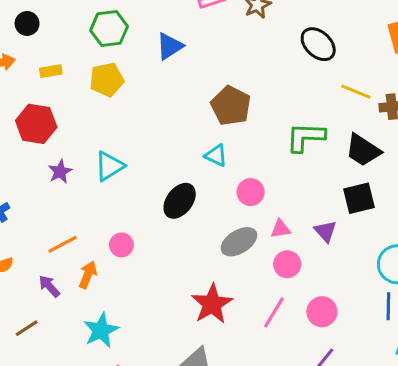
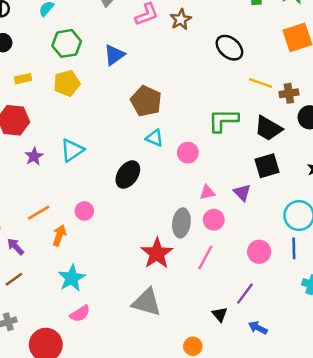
brown pentagon: (231, 106) -> (146, 101), moved
pink circle: (251, 192) -> (188, 153), moved
gray ellipse: (239, 242) -> (181, 223), moved, turned -48
purple arrow: (49, 286) -> (16, 247), moved
pink circle: (322, 312) -> (259, 252), moved

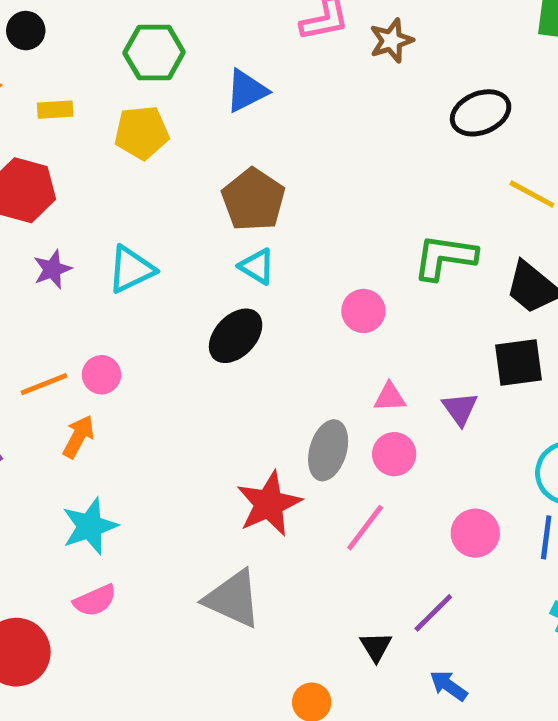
black ellipse: (229, 48) -> (481, 113), turned -72
brown pentagon: (146, 101) -> (253, 200), moved
cyan triangle: (154, 138) -> (257, 266), moved
pink circle: (84, 211) -> (101, 375), moved

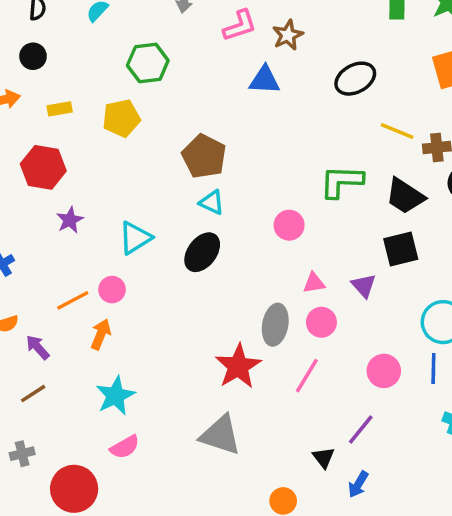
green hexagon: (154, 53) -> (148, 63), moved
blue triangle: (246, 91) -> (265, 80), moved, turned 36
cyan triangle: (131, 269) -> (135, 238), moved
blue arrow: (449, 686) -> (358, 484), moved, turned -88

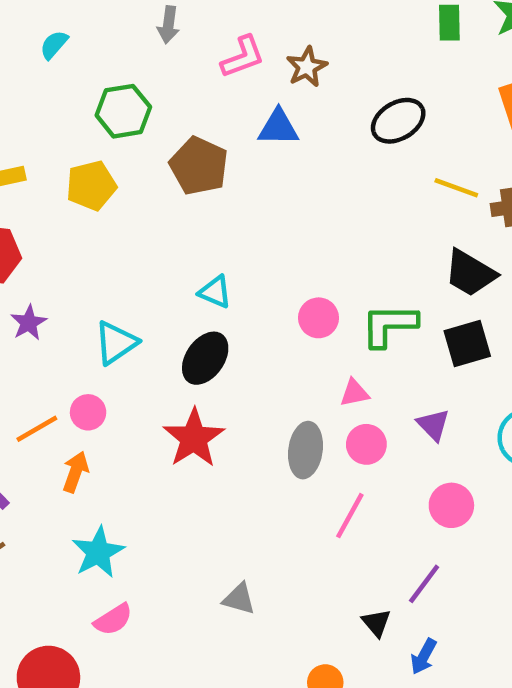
brown pentagon: (204, 156) -> (199, 166), moved
green L-shape: (341, 182) -> (389, 325), moved
purple triangle: (364, 286) -> (433, 425), moved
red star: (238, 366) -> (194, 438), moved
gray triangle: (220, 435) -> (239, 599), size x0.6

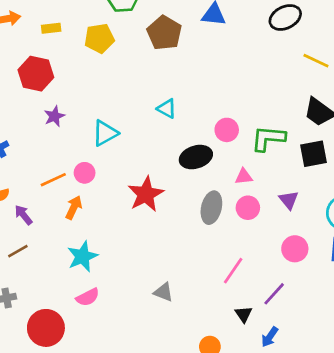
black ellipse: (205, 358) -> (196, 157), moved, turned 32
pink line: (350, 516) -> (233, 271), moved

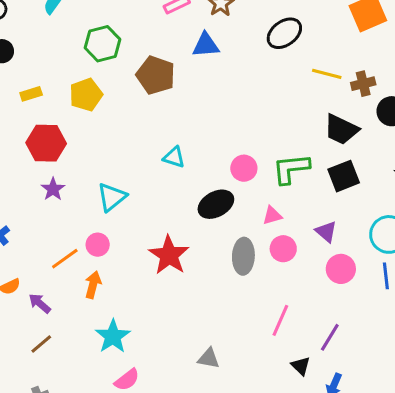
red hexagon: (36, 74) -> (46, 143), moved
pink circle: (295, 249) -> (341, 269), moved

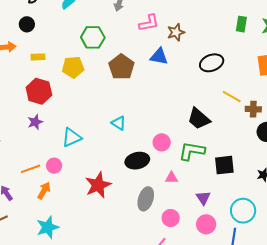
black trapezoid: (341, 129) -> (199, 119), moved
pink circle: (283, 249) -> (171, 218), moved

